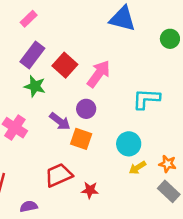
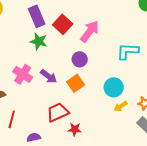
purple rectangle: (32, 55) -> (37, 16), turned -60
purple arrow: (60, 121) -> (49, 76), moved
orange square: (81, 139) -> (76, 83), turned 36
red star: (90, 190) -> (75, 129), moved

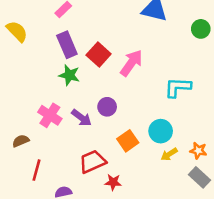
purple circle: (80, 59) -> (107, 107), moved
orange square: (76, 83) -> (128, 141), moved

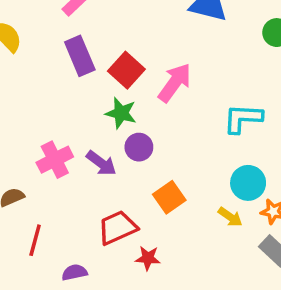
green star: (69, 75) -> (121, 113), moved
pink cross: (50, 115) -> (55, 160), turned 30
cyan circle: (161, 131) -> (248, 183), moved
yellow arrow: (169, 154) -> (230, 217), turned -112

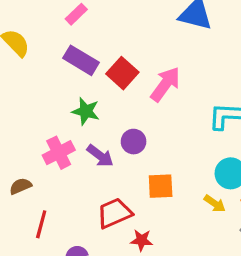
purple rectangle: (80, 56) -> (81, 60), turned -36
green star: (121, 113) -> (86, 111), moved
orange square: (169, 197) -> (161, 186), turned 32

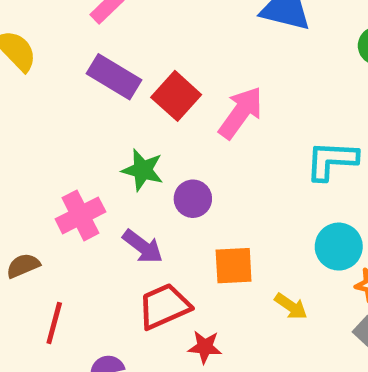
green star: (86, 111) -> (143, 170), moved
purple arrow: (100, 156) -> (143, 247), moved
yellow arrow: (215, 204) -> (291, 306), moved

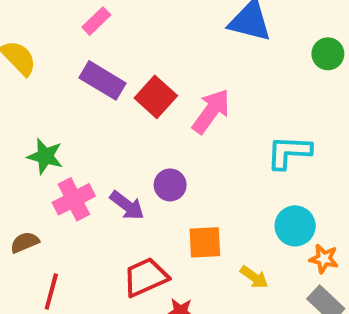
green star: (143, 170) -> (45, 156), moved
purple arrow: (143, 247) -> (127, 205), moved

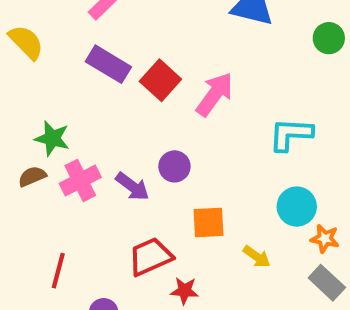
brown semicircle: (25, 242) -> (32, 176), moved

